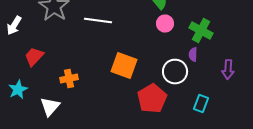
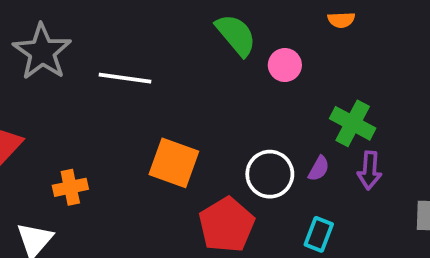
pink circle: (165, 24) -> (285, 65), moved
green cross: (201, 30) -> (353, 123), moved
purple semicircle: (193, 54) -> (319, 168), moved, turned -152

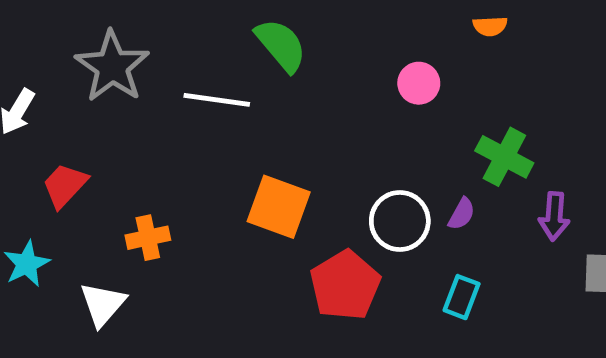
green semicircle: (236, 35) -> (281, 45), moved
purple arrow: (370, 170) -> (554, 216), moved

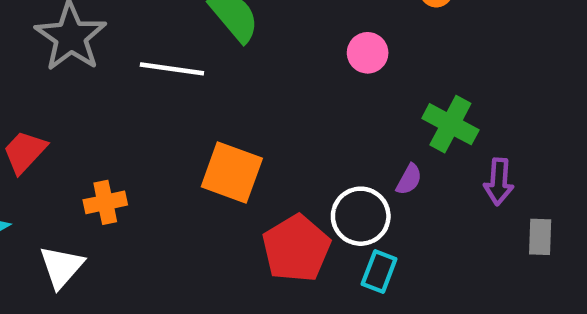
white circle: (400, 221) -> (361, 216), moved
cyan rectangle: (462, 297) -> (379, 271), moved

